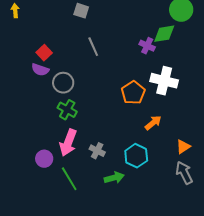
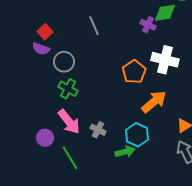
orange arrow: (153, 123) -> (154, 102), size x1.5
pink arrow: (68, 143) -> (69, 122), turned -60
green arrow: (114, 178) -> (125, 152), moved

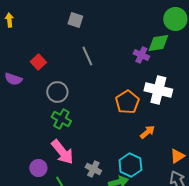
purple semicircle: (41, 49) -> (13, 79), moved
orange arrow: (154, 102) -> (147, 132), size x0.6
gray cross: (98, 130) -> (93, 169), moved

